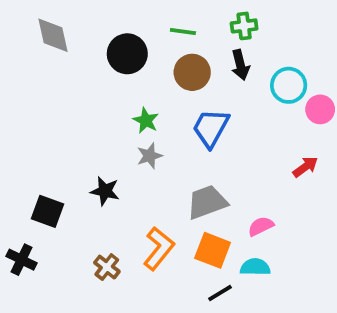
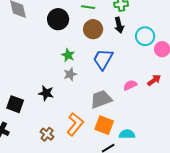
pink semicircle: (261, 226) -> (130, 85), moved

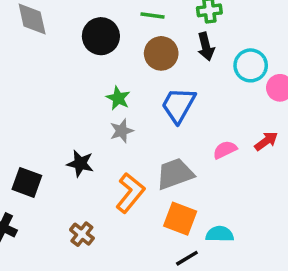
orange L-shape: (75, 124) -> (130, 193), moved

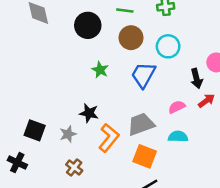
black arrow: (206, 46) -> (197, 78), moved
cyan circle: (251, 65) -> (168, 46), moved
gray star: (122, 131) -> (68, 134), moved
black star: (80, 164) -> (89, 113), moved
cyan semicircle: (220, 234) -> (178, 137), moved

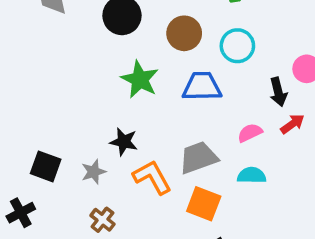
green star: (100, 70) -> (140, 79), size x1.5
blue trapezoid: (143, 75) -> (202, 87), turned 60
orange L-shape: (109, 138) -> (152, 177), turned -68
black cross: (17, 163) -> (21, 213), turned 36

